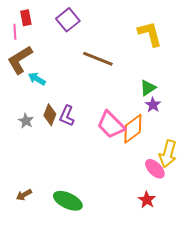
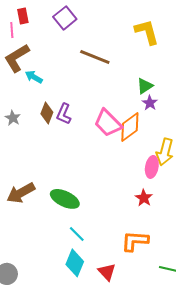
gray star: (26, 121) -> (13, 118), moved
pink ellipse: (155, 169) -> (152, 167), turned 55
brown arrow: (24, 195) -> (21, 193), size x1.8

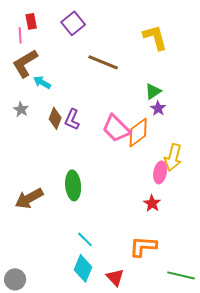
gray star: (13, 118) -> (21, 109), moved
green ellipse: (65, 199) -> (73, 185), moved, turned 60

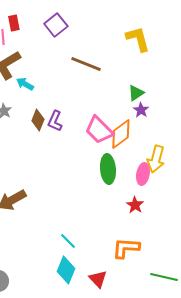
green ellipse: (73, 185) -> (108, 169), moved

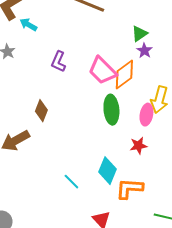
brown diamond: (38, 120) -> (41, 111), moved
red star: (135, 205) -> (138, 146), turned 30
cyan diamond: (66, 270) -> (107, 171), moved

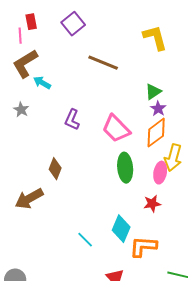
orange diamond: (124, 75) -> (156, 133), moved

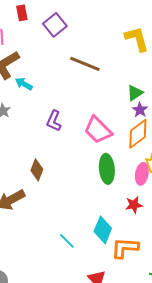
red rectangle: (31, 22) -> (22, 13), moved

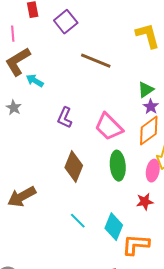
brown diamond: (37, 170) -> (74, 167), moved, size x1.4
cyan line: (67, 241) -> (78, 221), moved

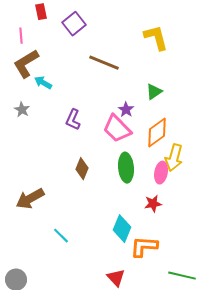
purple star: (151, 107) -> (126, 110), moved
brown diamond: (74, 167) -> (82, 169), size x0.7
cyan line: (78, 221) -> (61, 236), moved

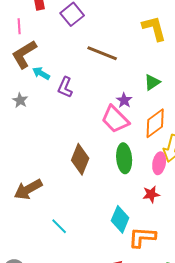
purple L-shape: (73, 120) -> (65, 87), moved
brown diamond: (82, 169) -> (80, 159), size x1.4

